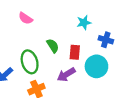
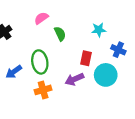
pink semicircle: (26, 18) -> (41, 18), turned 104
green semicircle: (53, 46) -> (60, 34), moved

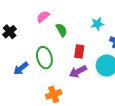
red rectangle: (86, 58) -> (79, 51), moved
orange cross: (43, 90) -> (54, 94), moved

